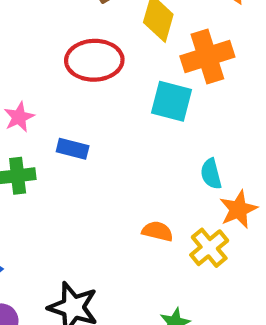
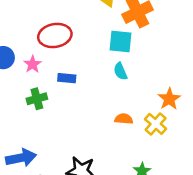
red ellipse: (94, 60) -> (55, 36), moved
cyan semicircle: (211, 174) -> (120, 71), moved

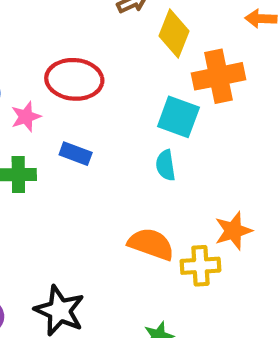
orange semicircle: (124, 119) -> (151, 244), size x1.5
yellow cross: (156, 124) -> (200, 266), turned 30

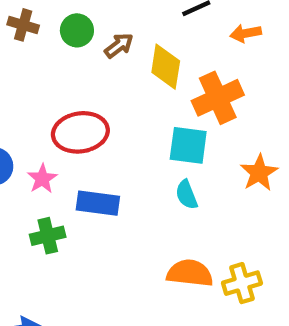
blue rectangle: (76, 154) -> (98, 203), size x1.4
orange star: (233, 231) -> (259, 173), moved

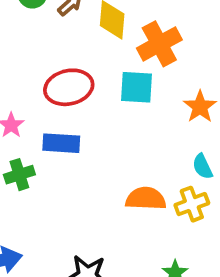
red ellipse: (80, 132) -> (69, 87), moved
cyan semicircle: (187, 195) -> (202, 167), moved

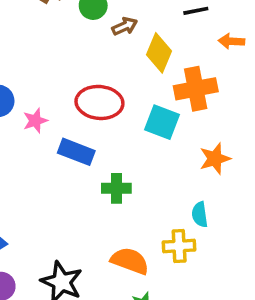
green cross: (19, 175) -> (116, 188), moved
orange semicircle: (146, 199) -> (130, 261), moved

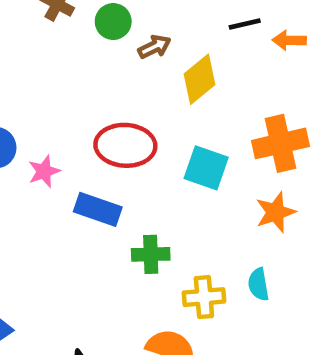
orange arrow: (231, 41) -> (289, 40), moved
yellow diamond: (159, 53) -> (199, 79), turned 30
orange cross: (196, 89) -> (280, 143), moved
yellow cross: (179, 246) -> (204, 297), moved

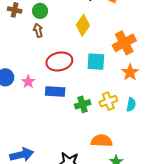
brown arrow: (154, 47) -> (38, 30), moved, turned -64
cyan semicircle: (258, 284) -> (131, 105), turned -144
yellow cross: (204, 297) -> (108, 101), moved

